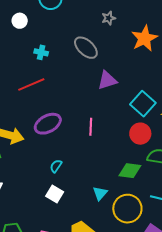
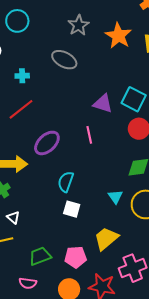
gray star: (109, 18) -> (79, 25), size x1.5
purple triangle: (107, 80) -> (103, 104), moved, turned 50
cyan semicircle: (56, 166) -> (66, 182), size x1.5

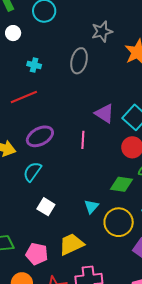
gray ellipse: (64, 60) -> (79, 61), turned 60
cyan semicircle: (66, 182) -> (32, 172), moved

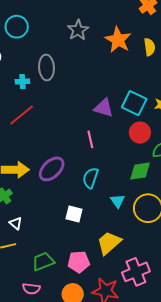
gray ellipse: (79, 61) -> (46, 67), moved
purple ellipse: (40, 136) -> (52, 169), moved
cyan semicircle: (32, 172) -> (91, 178), moved

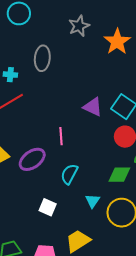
cyan cross: (22, 81) -> (10, 75), moved
pink line: (90, 139) -> (61, 136), moved

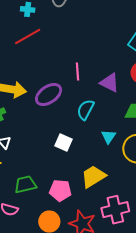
purple triangle: (93, 107) -> (110, 83), moved

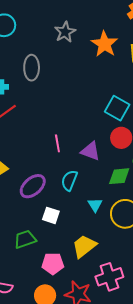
purple ellipse: (49, 95) -> (33, 186), moved
green trapezoid: (25, 184) -> (25, 239), moved

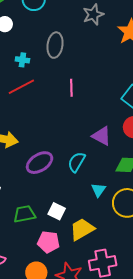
pink line: (57, 143) -> (71, 88), moved
white square: (51, 215) -> (57, 211), moved

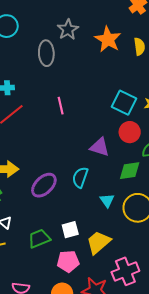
gray ellipse: (55, 45) -> (46, 53), moved
white square: (57, 211) -> (70, 230), turned -30

